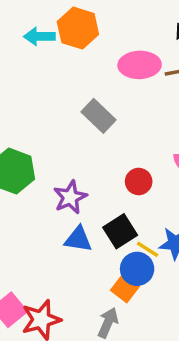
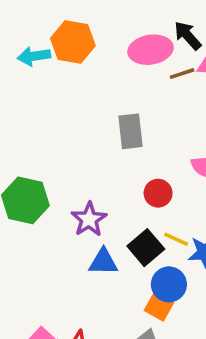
pink ellipse: (140, 65) -> (150, 50), moved
gray rectangle: (99, 116) -> (130, 131), moved, turned 48
yellow line: (148, 249) -> (176, 239), moved

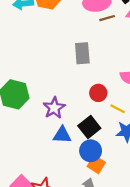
brown line: (182, 74) -> (107, 18), moved
yellow line: (176, 239) -> (118, 109), moved
blue circle: (169, 284) -> (91, 151), moved

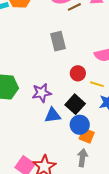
purple star: (54, 108) -> (42, 93), turned 30

